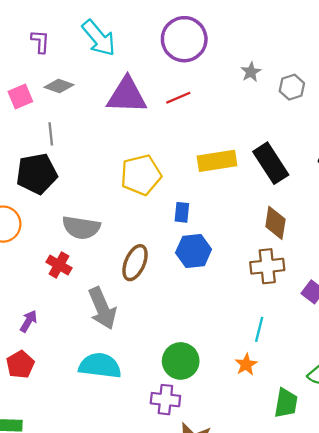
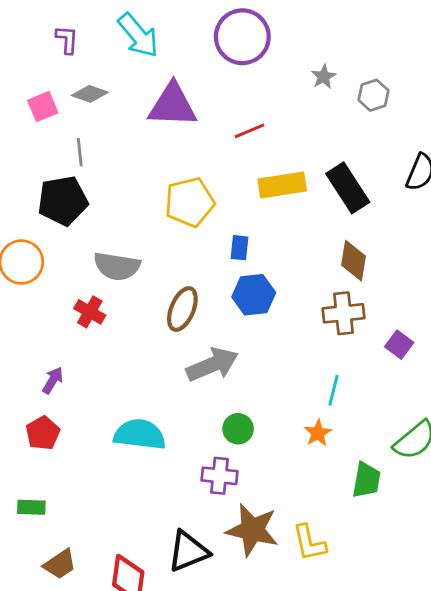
red line: (178, 98) -> (249, 131), moved
gray arrow: (102, 308) -> (212, 365), moved, turned -90
green circle: (181, 361) -> (238, 429), size x0.7

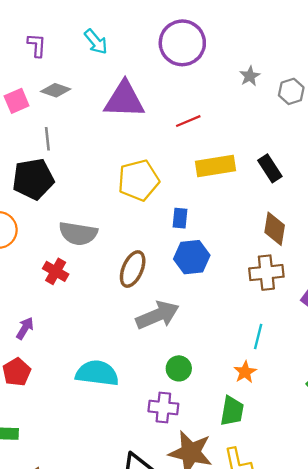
cyan arrow: (138, 35) -> (96, 42), size x0.7
black rectangle: (348, 188) -> (270, 168), size x0.7
green trapezoid: (366, 480) -> (232, 411), moved

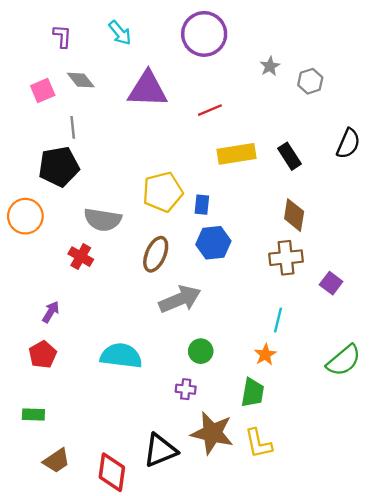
gray diamond: (56, 90) -> (81, 80), turned 32
yellow pentagon: (139, 180) -> (163, 192), moved
purple cross: (163, 408) -> (186, 389), size x0.7

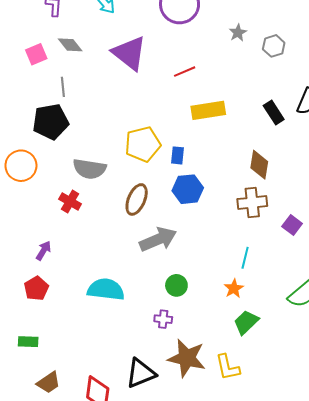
purple triangle: (148, 89) -> (129, 53), turned 36
black rectangle: (289, 156) -> (274, 112), moved
green trapezoid: (253, 393) -> (246, 322), moved, turned -144

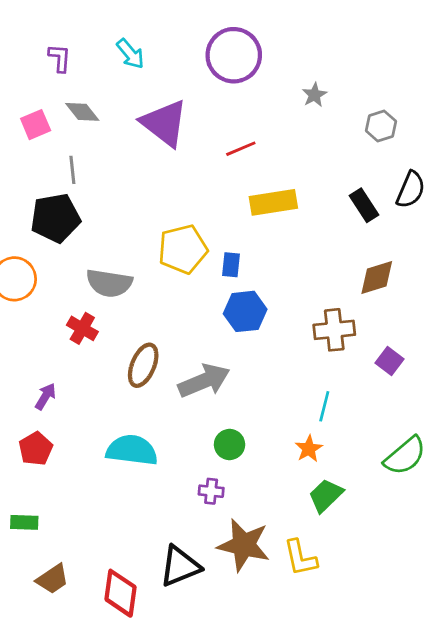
gray hexagon: (274, 46) -> (381, 126), moved
brown diamond: (259, 165) -> (377, 277), moved, turned 64
brown ellipse: (137, 199) -> (143, 365), moved

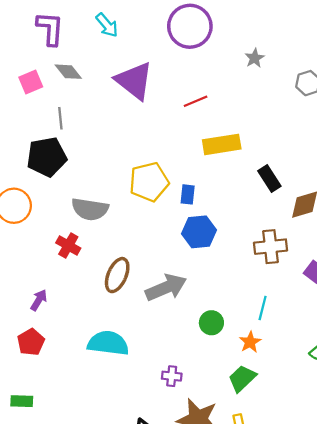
purple L-shape: (60, 58) -> (50, 29), size x1.5
black rectangle: (364, 205) -> (269, 178), moved
green circle: (230, 445) -> (211, 323), moved
green trapezoid: (326, 495) -> (242, 378), moved

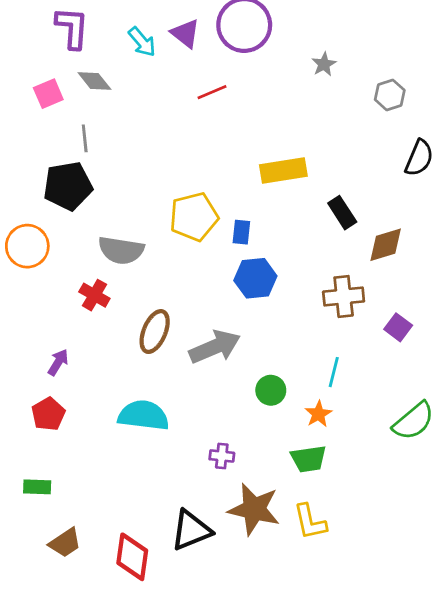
cyan arrow: (107, 25) -> (142, 42), moved
purple triangle: (134, 81) -> (185, 33), moved, size x0.6
red line: (196, 101) -> (212, 92), moved
green trapezoid: (242, 378) -> (309, 459), turned -144

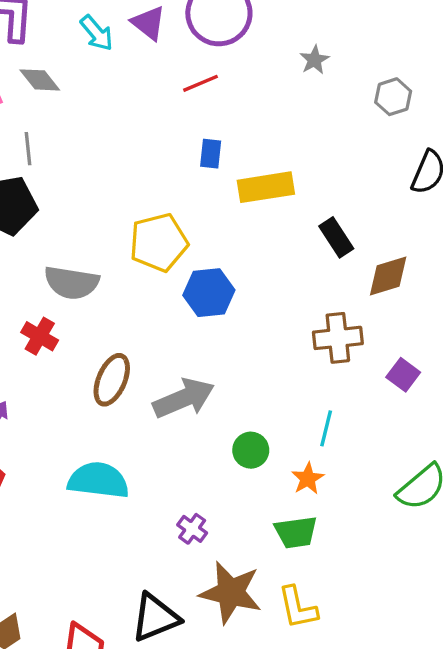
red line: (212, 92) -> (201, 83), moved
blue rectangle: (241, 232) -> (211, 154), moved
blue hexagon: (255, 278) -> (209, 293), moved
purple cross: (222, 456) -> (192, 529), turned 30

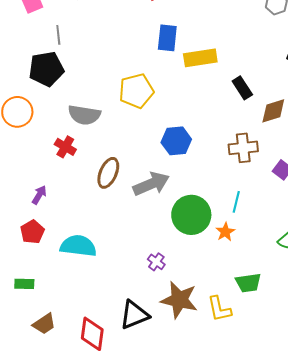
blue rectangle: (211, 154) -> (167, 38), size x1.5
blue hexagon: (209, 293) -> (176, 141), moved
green circle: (251, 450) -> (191, 215), size x1.8
cyan semicircle: (98, 480) -> (78, 246), moved
green trapezoid: (296, 532) -> (248, 283), moved

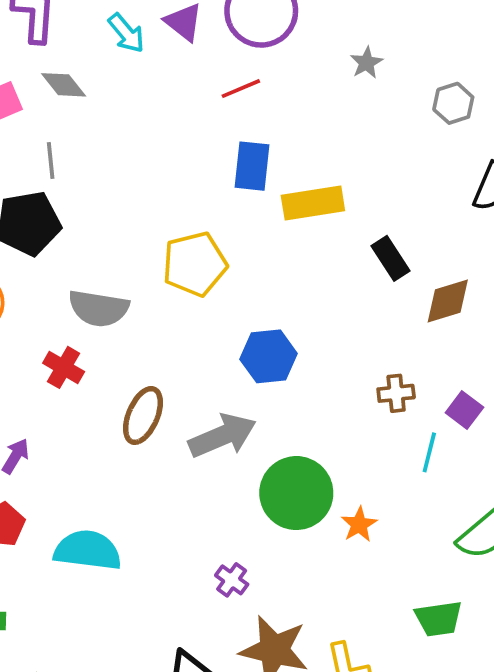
brown cross: (243, 148) -> (396, 393), moved, size x0.7
cyan line: (236, 202) -> (429, 452), moved
green trapezoid: (248, 283) -> (439, 619), moved

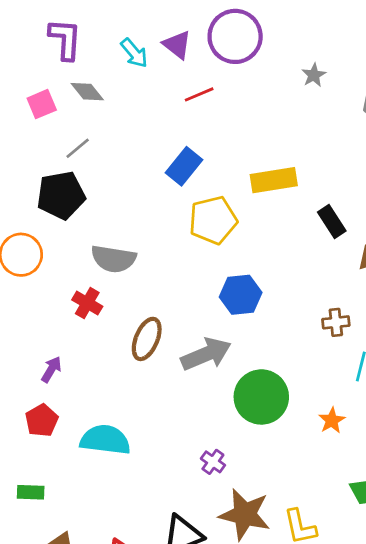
red line: (241, 89) -> (199, 94), moved
gray line: (51, 161) -> (78, 148), turned 56
blue rectangle: (252, 166) -> (184, 166), moved, turned 33
yellow pentagon: (195, 264) -> (213, 220), moved
orange star: (359, 524) -> (332, 420), moved

